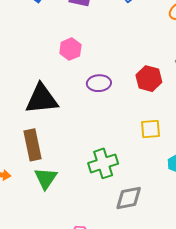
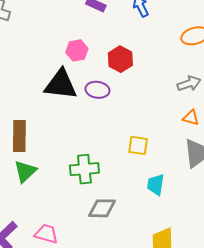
red hexagon: (149, 79) -> (120, 59), moved
black triangle: (42, 99) -> (61, 84), moved

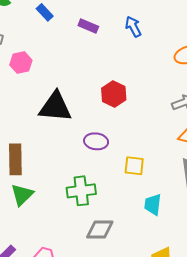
pink hexagon: (77, 50) -> (21, 63), moved
red hexagon: (120, 59) -> (114, 94), moved
purple ellipse: (97, 90) -> (96, 141), moved

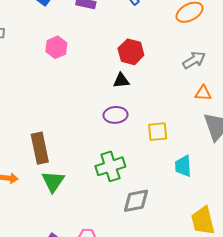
pink hexagon: (21, 63) -> (56, 47), moved
red hexagon: (114, 94) -> (131, 52), moved
black triangle: (55, 107) -> (121, 81), moved, size x0.5

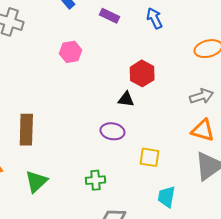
orange triangle: (203, 93) -> (203, 130), size x1.4
brown rectangle: (40, 148) -> (26, 130), moved
green cross: (110, 166) -> (96, 180), size x0.7

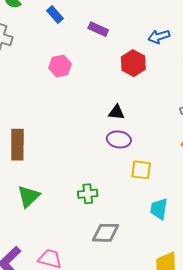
blue arrow: (154, 18) -> (159, 37), moved, turned -80
red hexagon: (142, 73) -> (133, 63), moved
purple ellipse: (112, 131) -> (119, 139), moved

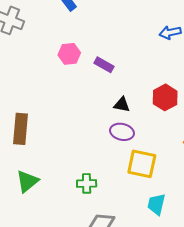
purple rectangle: (98, 29) -> (104, 65), moved
red hexagon: (133, 63) -> (165, 97), moved
yellow square: (141, 170) -> (142, 164), size x1.4

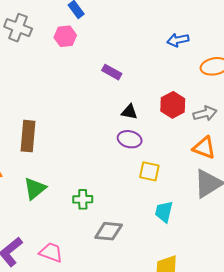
pink hexagon: (69, 54) -> (65, 36), moved
yellow square: (142, 164) -> (149, 171), size x0.7
green cross: (87, 183) -> (83, 199), moved

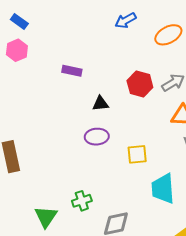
purple ellipse: (130, 139) -> (97, 137), moved
green triangle: (35, 189) -> (46, 217), moved
cyan trapezoid: (164, 212) -> (163, 189), size x1.4

